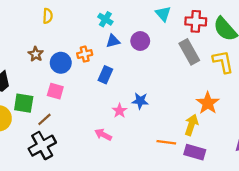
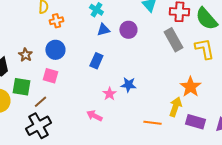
brown star: (36, 54) -> (25, 55), moved
orange cross: (85, 54) -> (56, 21), moved
purple rectangle: (195, 152) -> (195, 122), moved

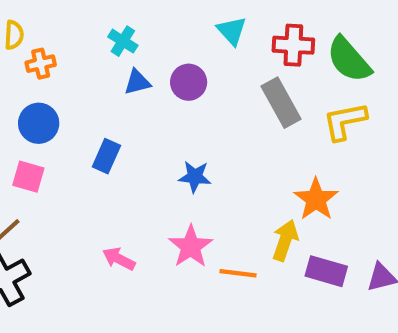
yellow L-shape: (204, 49) -> (345, 121), turned -90
blue rectangle: (96, 61) -> (106, 156), moved
blue star: (128, 85) -> (195, 177), moved
pink star: (109, 94) -> (191, 247), moved, size x1.5

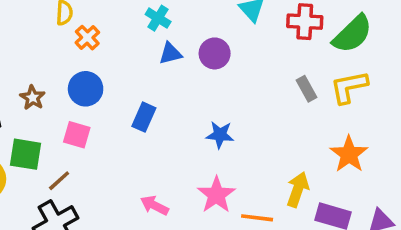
green semicircle: (349, 60) -> (352, 34), turned -93
orange cross: (41, 64) -> (87, 38), turned -30
gray rectangle: (281, 103) -> (307, 89), moved, size x0.6
orange star: (316, 199) -> (349, 154), moved

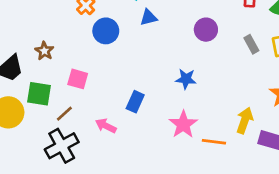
purple circle: (215, 53) -> (206, 30), moved
blue circle: (86, 89) -> (106, 31), moved
blue rectangle: (144, 117) -> (135, 102), moved
pink arrow: (155, 205) -> (106, 126), moved

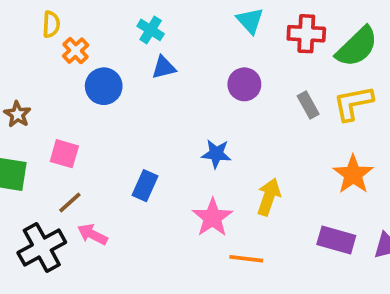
brown line: (64, 114) -> (70, 203), moved
yellow arrow: (245, 120) -> (269, 197), moved
pink arrow: (106, 126) -> (92, 234), moved
orange line: (214, 142) -> (246, 259), moved

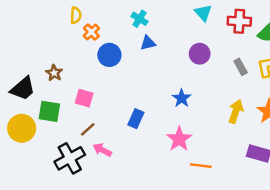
blue star: (216, 154) -> (182, 98), turned 30
yellow arrow: (269, 197) -> (236, 111), moved

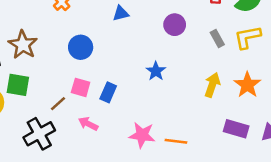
blue circle: (109, 55) -> (81, 47), moved
brown star: (54, 73) -> (23, 45), size x1.6
pink square: (84, 98) -> (81, 87), moved
pink star: (179, 139) -> (142, 135), moved, turned -30
pink arrow: (102, 150) -> (88, 124), moved

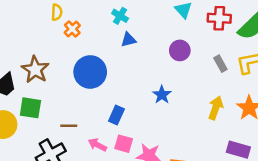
blue circle: (81, 47) -> (90, 72), size x1.4
pink square: (81, 87) -> (124, 144), moved
brown line: (58, 104) -> (69, 126), turned 42

